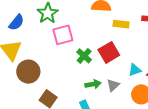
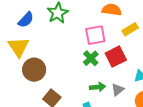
yellow rectangle: (121, 24) -> (130, 29), turned -42
pink square: (63, 35) -> (95, 35), moved

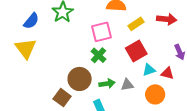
red square: (116, 57) -> (136, 51), moved
brown circle: (34, 70) -> (80, 79), moved
gray triangle: (118, 90) -> (127, 85), turned 32

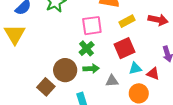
green arrow: (107, 84) -> (91, 69), moved

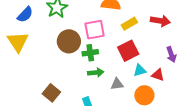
green cross: (87, 48) -> (90, 53), turned 35
brown circle: (65, 70) -> (69, 41), moved

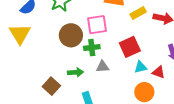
yellow rectangle: (129, 24) -> (138, 13), moved
green arrow: (96, 73) -> (76, 72), moved
gray triangle: (117, 84) -> (103, 67), moved

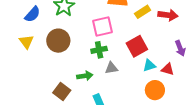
yellow triangle: (20, 34) -> (26, 42), size x0.7
brown circle: (71, 35) -> (58, 41), moved

